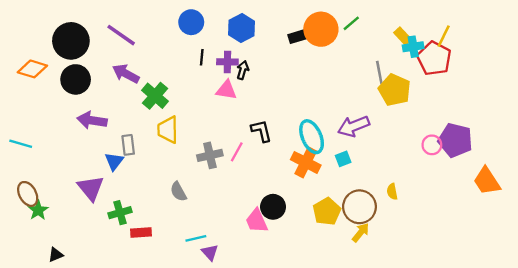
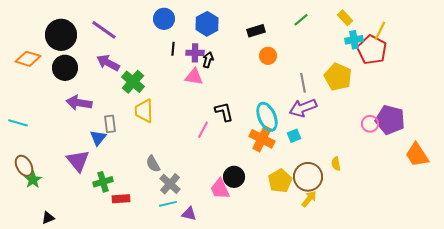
orange circle: (321, 29) -> (268, 56), moved, size x0.6
yellow rectangle: (403, 36) -> (345, 18), moved
gray line: (379, 72) -> (303, 83), moved
gray cross: (210, 155) -> (170, 184), moved, turned -35
purple triangle: (210, 252) -> (189, 214), moved, turned -35

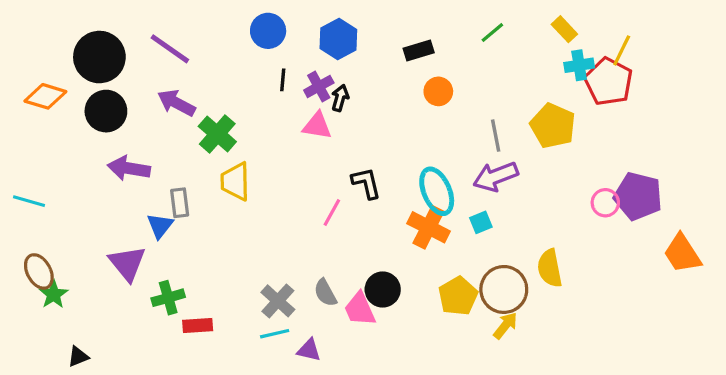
purple cross: (195, 53) -> (319, 86), turned -30
gray semicircle: (153, 164) -> (325, 293), moved
yellow semicircle: (336, 164) -> (550, 268), size x1.6

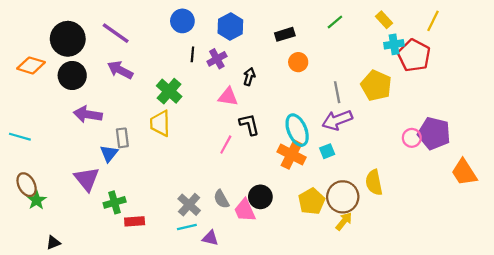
yellow line: (622, 50) -> (433, 21), moved
black arrow: (340, 98) -> (249, 77), moved
pink triangle: (317, 126) -> (228, 97), moved
green cross: (217, 134) -> (169, 91), moved

